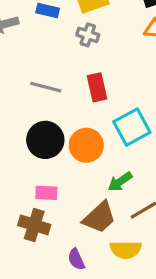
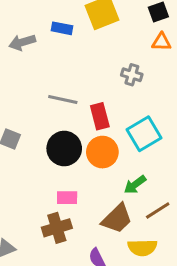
gray cross: (88, 35) -> (132, 75), moved
red rectangle: (97, 87) -> (100, 116), moved
brown cross: (34, 225) -> (57, 228), turned -32

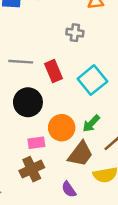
orange circle: (102, 152) -> (62, 128), moved

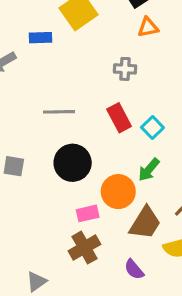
red rectangle: (54, 71) -> (119, 118), moved
cyan square: (92, 80) -> (152, 128), size x0.6
green arrow: (91, 124) -> (149, 170), moved

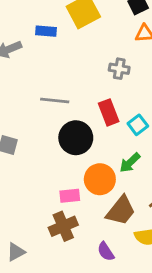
black circle: (73, 163) -> (76, 138), moved

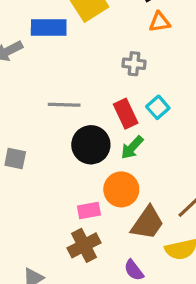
blue rectangle: (46, 31) -> (49, 28), size x1.5
cyan square: (138, 125) -> (158, 107), moved
green arrow: (130, 163) -> (132, 147), moved

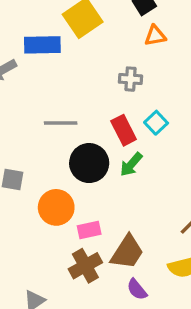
orange circle: (121, 189) -> (56, 207), moved
brown trapezoid: (147, 223) -> (127, 252), moved

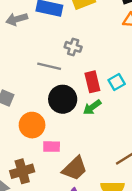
gray cross: (130, 79) -> (73, 47), moved
brown cross: (85, 266) -> (22, 171), moved

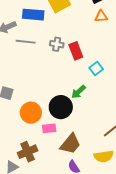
gray line: (49, 66) -> (26, 42), moved
red rectangle: (92, 82) -> (76, 51), moved
black circle: (63, 99) -> (61, 107), moved

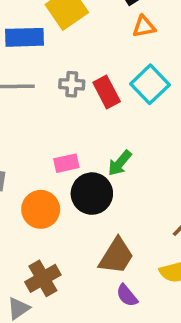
cyan square: (96, 68) -> (150, 84), moved, size x1.5
pink rectangle: (49, 128) -> (66, 163), moved

